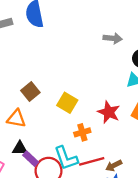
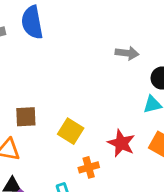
brown square: (30, 91) -> (26, 117), turned 36

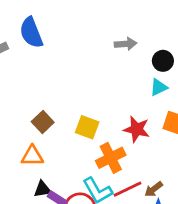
brown square: (26, 117) -> (43, 122), turned -30
orange cross: (89, 167) -> (111, 158), size x1.5

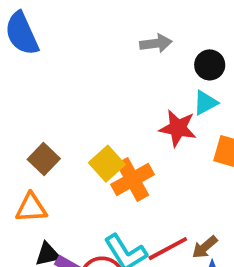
yellow square: (87, 127) -> (107, 164), turned 30
red star: (137, 129) -> (178, 128), moved
orange cross: (111, 158) -> (133, 179), moved

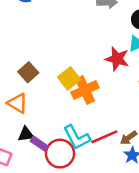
orange triangle: (31, 208) -> (18, 103), turned 30

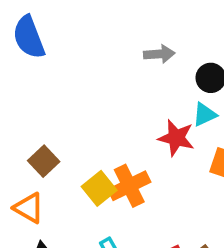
yellow square: (69, 78) -> (99, 188), moved

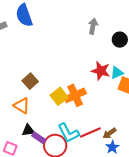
gray arrow: (159, 54) -> (93, 26), turned -77
cyan triangle: (205, 114) -> (117, 73), moved

